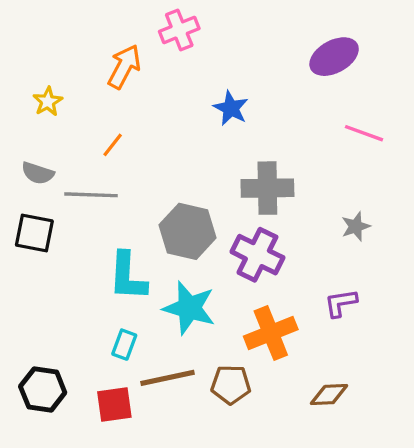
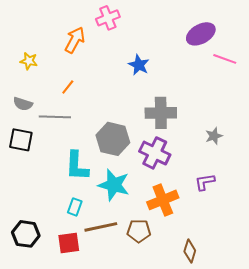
yellow star: (48, 102) -> (29, 61), turned -30
pink line: (364, 133) -> (225, 59), moved
brown diamond: (329, 395) -> (190, 251), moved, turned -70

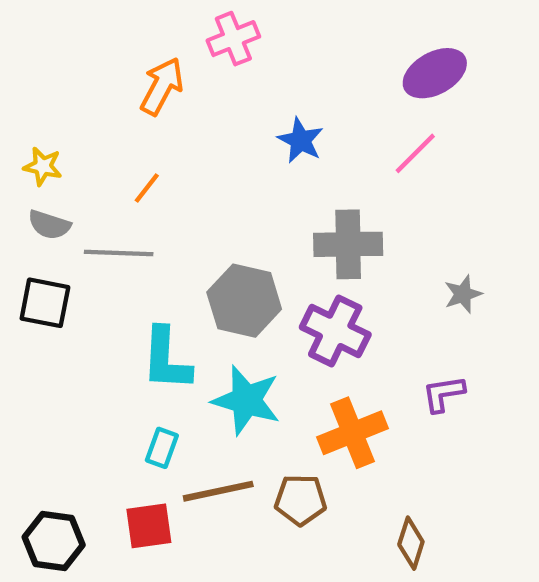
pink line: (225, 59) -> (415, 153), moved, turned -65
yellow star: (29, 61) -> (43, 166), moved
black hexagon: (26, 234) -> (54, 541), moved

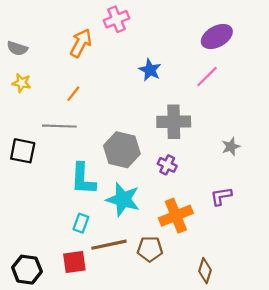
gray semicircle: (49, 225) -> (17, 48), moved
purple cross: (335, 331) -> (167, 165), size x0.6

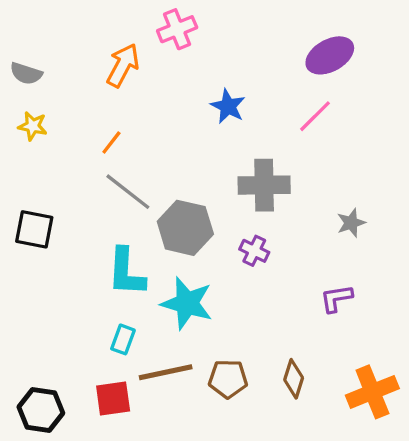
gray line: (59, 126) -> (128, 192), moved, turned 36
orange cross: (176, 216) -> (372, 392), moved
brown diamond: (205, 271) -> (294, 379), moved

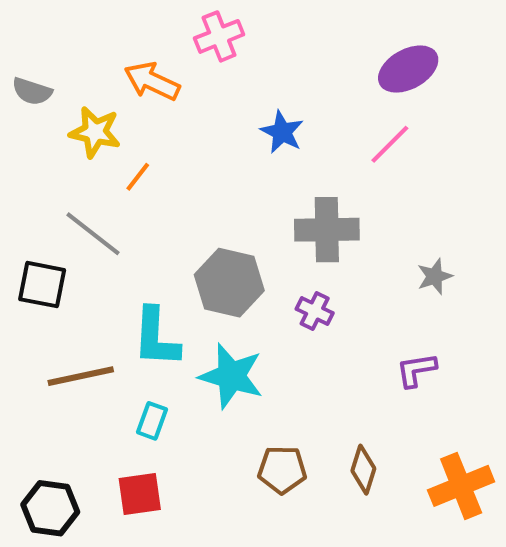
orange arrow: (123, 65) -> (152, 81), turned -93
yellow star: (33, 126) -> (95, 132), moved, size x1.4
gray line: (128, 192) -> (93, 234), moved
brown line: (166, 372) -> (81, 376), moved

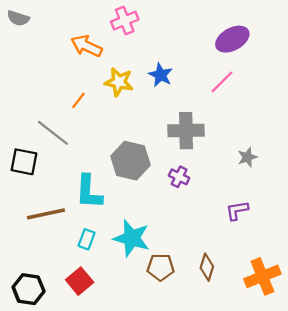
gray semicircle: (32, 91) -> (18, 18), moved
yellow star: (95, 132) -> (119, 82), moved
cyan star: (231, 376) -> (132, 238), moved
red square: (140, 494) -> (80, 281), turned -32

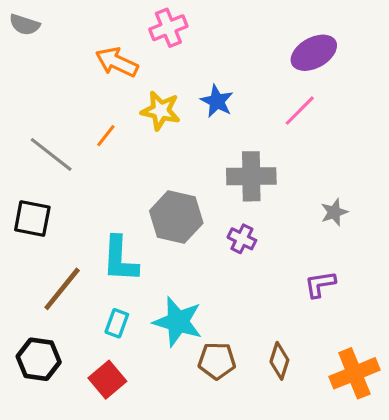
gray line: (53, 133) -> (51, 154), moved
brown line: (46, 214) -> (62, 289), turned -39
black hexagon: (29, 289) -> (39, 359), moved

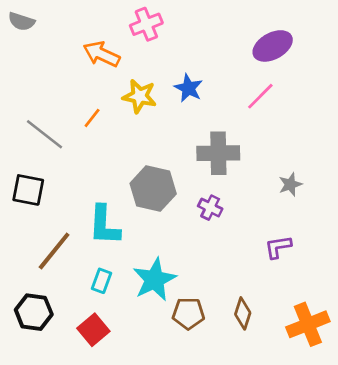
cyan star: (178, 322) -> (154, 279), turned 30

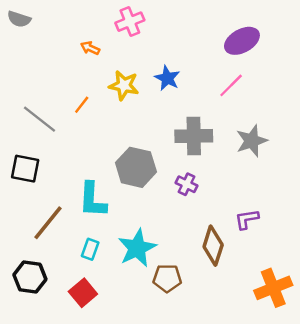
orange arrow: (102, 54) -> (90, 48), size x0.6
gray star: (290, 184) -> (252, 141), moved, size x1.5
brown diamond: (243, 313) -> (213, 246), moved, size x1.4

